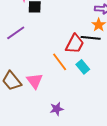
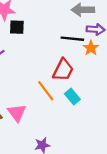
black line: (91, 38) -> (72, 39), moved

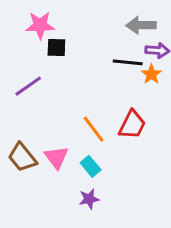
red trapezoid: (63, 70) -> (132, 125), moved
cyan rectangle: (72, 97) -> (91, 166), moved

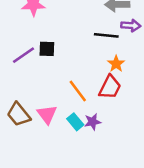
black square: (56, 48) -> (47, 49), moved
orange star: (151, 74) -> (116, 64), moved
purple star: (89, 199) -> (93, 122), moved

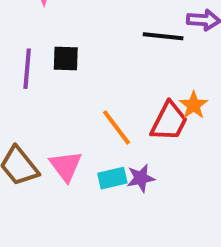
purple line: (23, 55) -> (27, 69), turned -50
orange star: (116, 64) -> (194, 105), moved
cyan rectangle: (75, 122) -> (112, 178), turned -63

